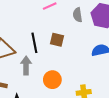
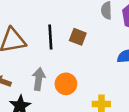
gray arrow: (26, 65) -> (39, 79), moved

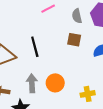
brown square: (78, 37) -> (74, 40), moved

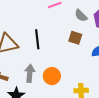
gray semicircle: (77, 16) -> (81, 16), turned -40

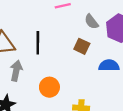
gray arrow: (30, 73) -> (16, 71), moved

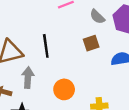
brown square: (82, 46) -> (91, 43), turned -35

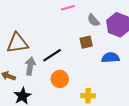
black line: (46, 46) -> (52, 55), moved, turned 60

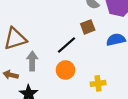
black line: (52, 55) -> (67, 45), moved

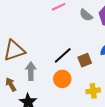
brown square: (88, 27) -> (85, 60), moved
brown arrow: (11, 75) -> (11, 84), turned 48

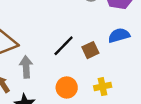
orange circle: (62, 79) -> (67, 87), moved

